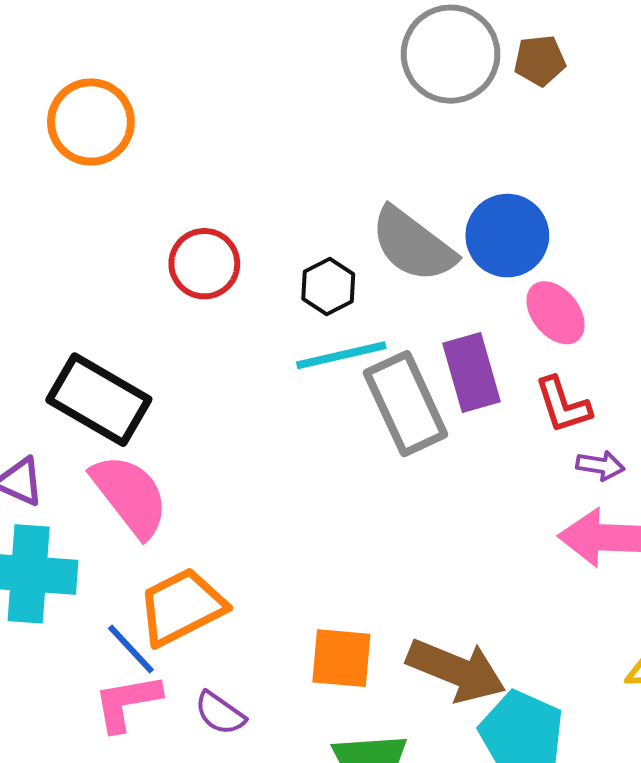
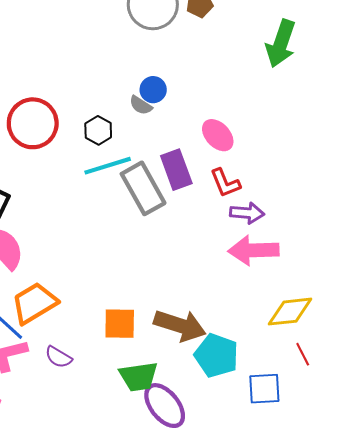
blue circle: (507, 236) -> (153, 90), moved, size x0.6
gray semicircle: (413, 245) -> (141, 105), size x0.5
red circle: (204, 264) -> (33, 123), size x1.4
purple arrow: (600, 465) -> (247, 213), size x1.4

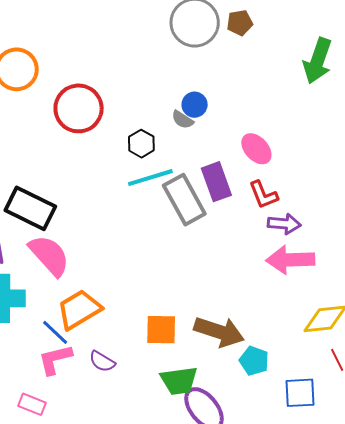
red circle: (33, 123) -> (79, 108), moved
cyan pentagon: (216, 355) -> (254, 361), size x0.7

